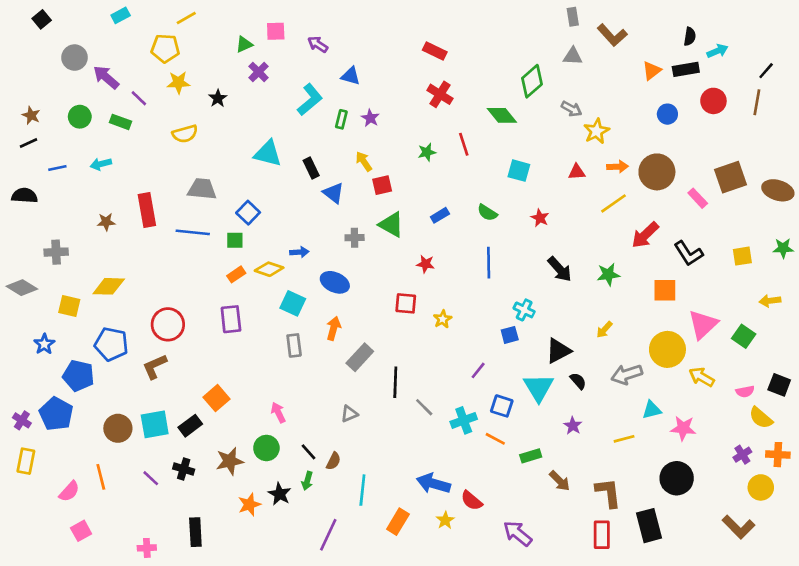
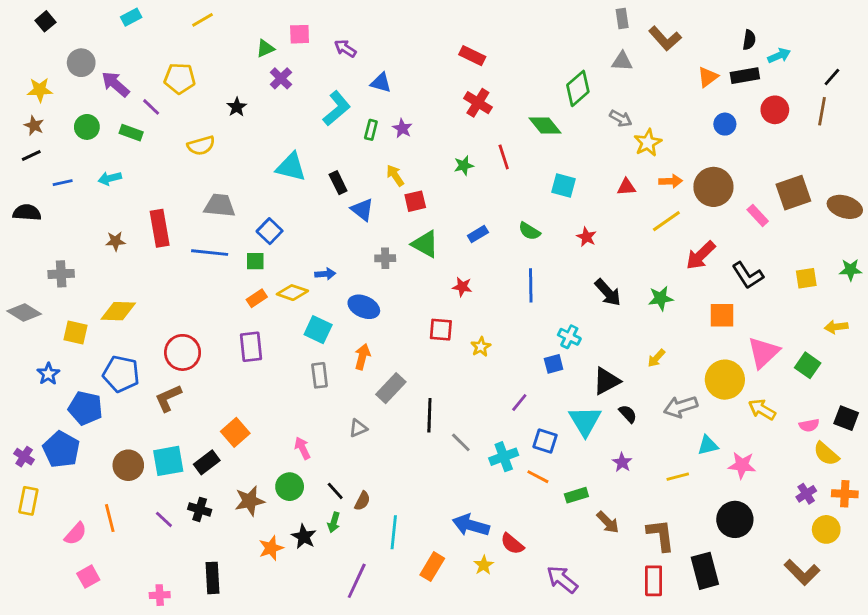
yellow pentagon: (165, 48) -> (180, 78), moved
yellow star: (178, 83) -> (40, 90), moved
gray triangle: (349, 414) -> (358, 428), moved

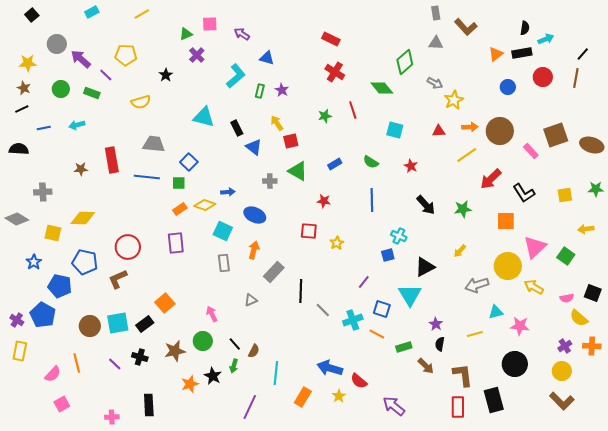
black semicircle: (628, 414) -> (440, 344), moved, turned -128
yellow circle: (826, 529) -> (562, 371), moved

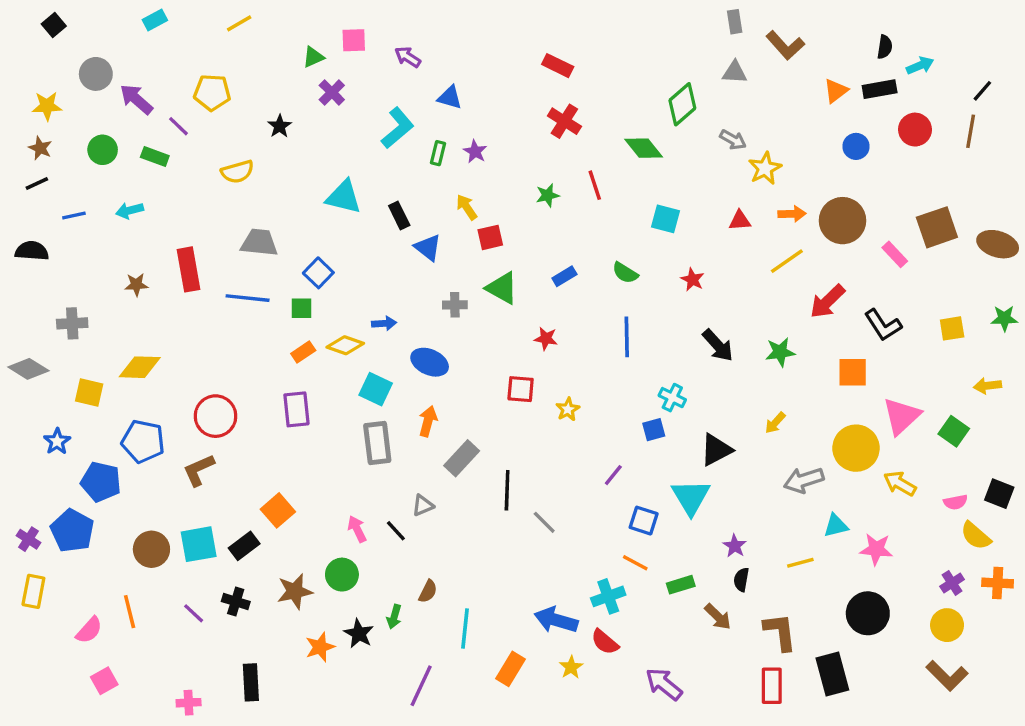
gray rectangle: (224, 263) -> (377, 443), size x1.4
cyan cross: (353, 320) -> (608, 596), moved
black line: (235, 344) -> (396, 531), moved

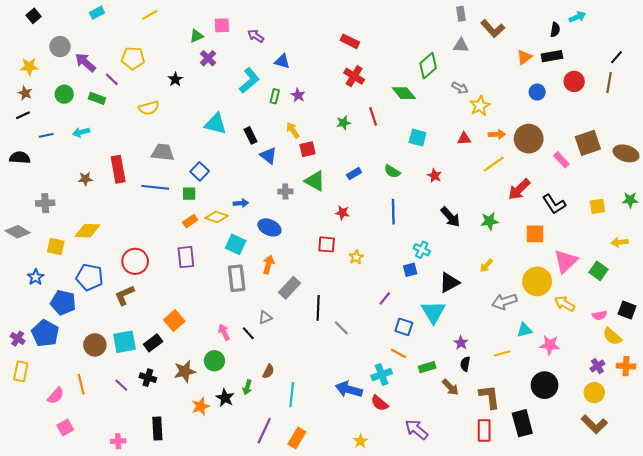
cyan arrow: (920, 66) -> (577, 17), moved
yellow star: (571, 667) -> (360, 441), moved
orange rectangle: (510, 669) -> (297, 438), moved

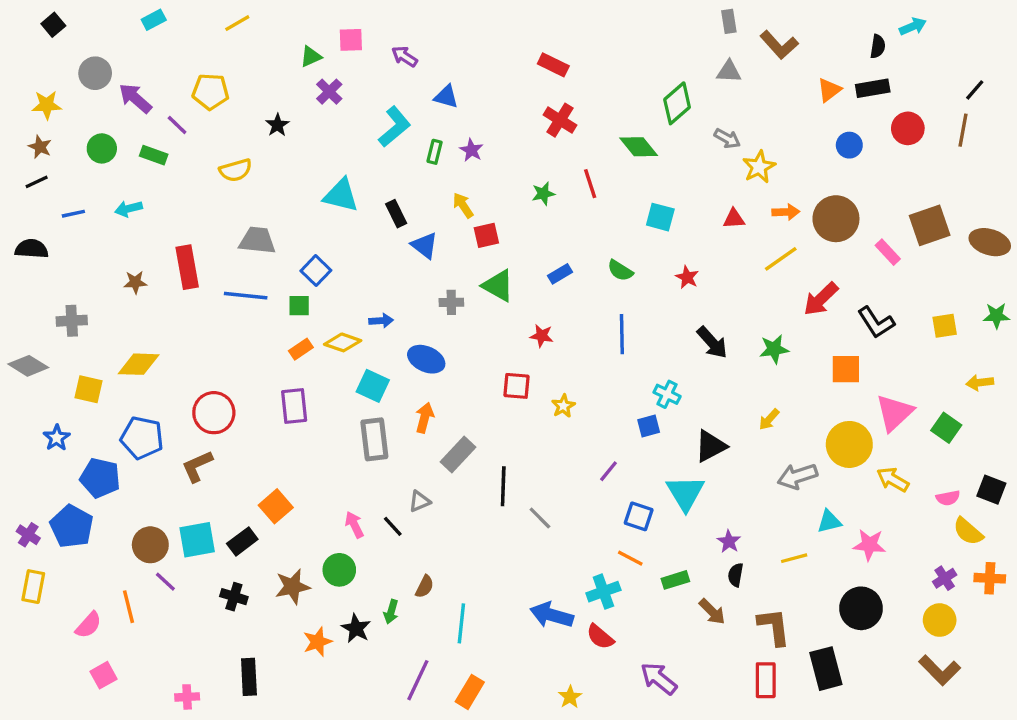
purple line: (121, 385) -> (165, 582), moved

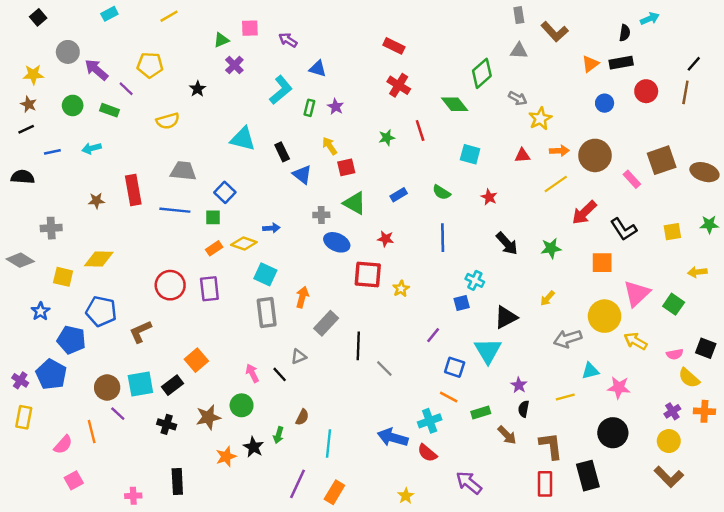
blue ellipse: (426, 359) -> (337, 242), moved
red square: (517, 386) -> (368, 274), size x1.4
red circle: (214, 413) -> (170, 285), moved

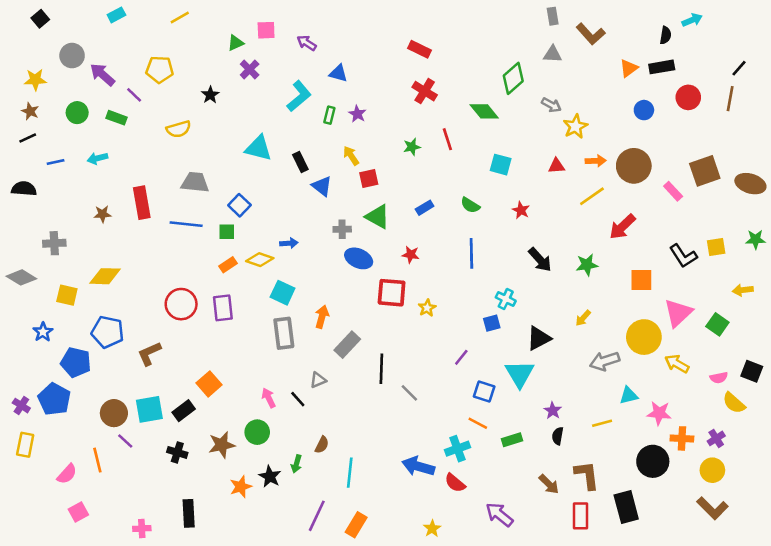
black L-shape: (624, 229) -> (683, 256), moved
orange cross: (704, 411) -> (682, 438), moved
brown arrow: (507, 435) -> (549, 484), moved

